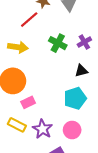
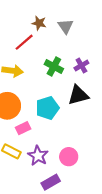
black triangle: (81, 71) -> (78, 95), size x1.5
cyan pentagon: (75, 98) -> (47, 108), moved

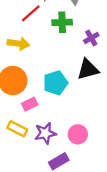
green cross: (54, 67) -> (62, 22), moved, turned -30
purple star: (38, 156) -> (45, 133), turned 30

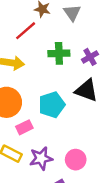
green cross: (62, 22) -> (59, 53), moved
black triangle: (88, 69) -> (86, 90), turned 35

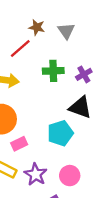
cyan pentagon: (52, 105) -> (60, 133), moved
purple star: (41, 158) -> (36, 174), turned -30

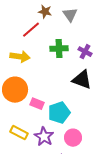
purple cross: (84, 74) -> (85, 52), turned -32
cyan pentagon: (60, 133) -> (59, 113), moved
pink rectangle: (19, 144) -> (37, 104), moved, turned 48

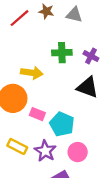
gray triangle: (70, 15) -> (74, 15), turned -42
red line: (31, 30) -> (20, 18), moved
yellow arrow: (20, 57) -> (32, 73), moved
cyan pentagon: (59, 113) -> (62, 124), turned -30

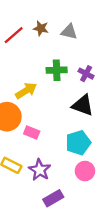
yellow arrow: (32, 73) -> (26, 91), turned -40
cyan pentagon: (62, 124) -> (78, 143), moved, turned 30
pink circle: (78, 152) -> (85, 171), moved

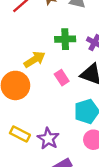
pink rectangle: (32, 133) -> (62, 78), moved, turned 35

